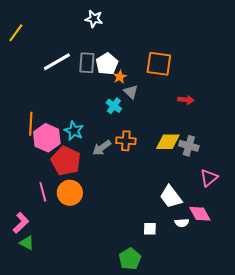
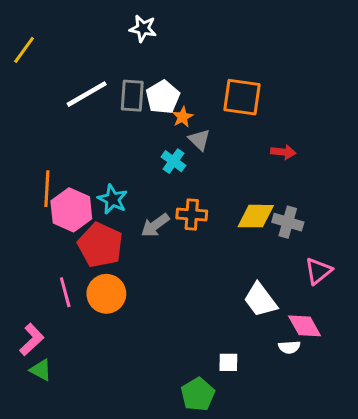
white semicircle: (182, 223) -> (289, 347), moved
white square: (150, 229) -> (228, 362), moved

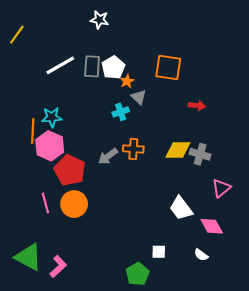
cyan cross: (173, 161) -> (121, 112), turned 35
cyan star: (112, 199) -> (52, 117), moved, turned -30
pink L-shape: (32, 340) -> (58, 267), moved
white semicircle: (289, 347) -> (201, 255), moved, turned 40
green triangle: (41, 370) -> (29, 257), size x1.8

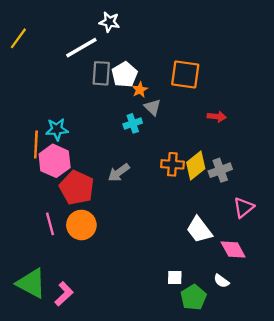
white line: (60, 65) -> (81, 48), moved
orange cross: (133, 149) -> (172, 164), moved
yellow diamond: (178, 150) -> (196, 165), turned -40
gray cross: (200, 154) -> (220, 170), turned -36
green pentagon: (138, 274) -> (193, 297), moved

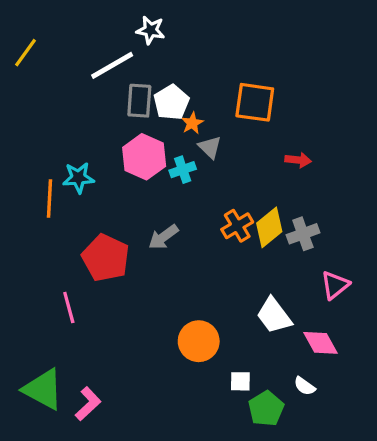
pink hexagon: (55, 161) -> (144, 157), moved
orange cross: (172, 164) -> (237, 226), turned -35
orange circle: (81, 225) -> (199, 341), moved

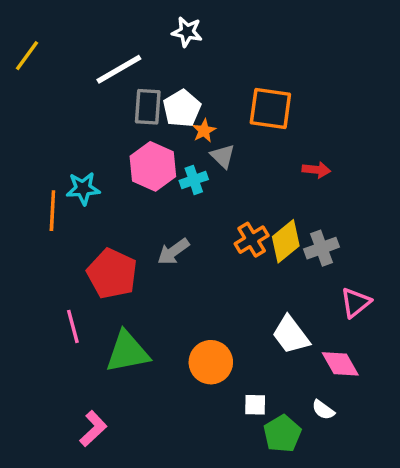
white star: (151, 30) -> (187, 32), moved
green triangle: (43, 389) -> (127, 352), moved, turned -39

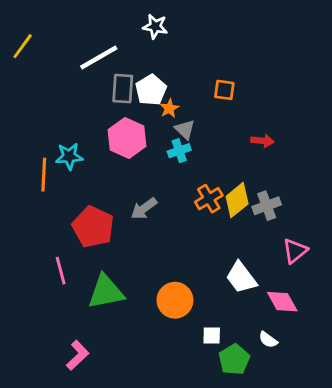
orange square: (270, 108) -> (224, 90), size x0.6
cyan cross: (194, 180) -> (179, 151), moved

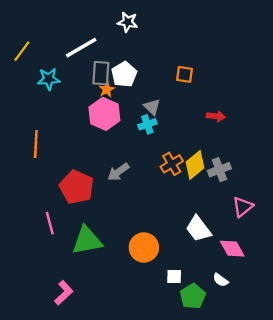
yellow line: (23, 46) -> (22, 51), moved
orange star: (169, 108) -> (107, 89), moved
cyan star: (69, 156) -> (49, 79), moved

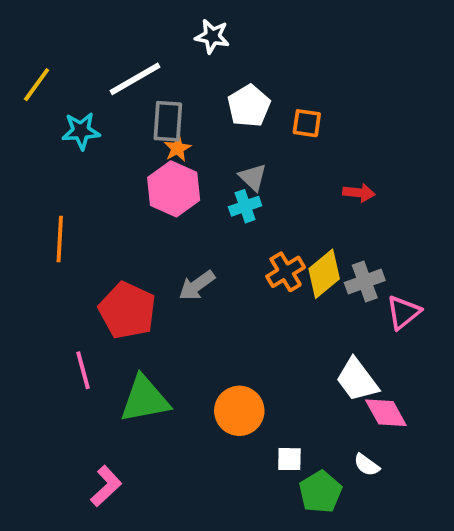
white pentagon: (124, 74) -> (249, 106), moved
pink triangle: (243, 207) -> (403, 312), moved
white trapezoid: (198, 229) -> (357, 380), moved

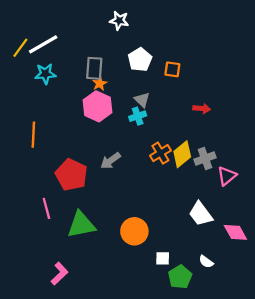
white line: (135, 79) -> (43, 44), moved
pink diamond: (386, 413) -> (235, 232), moved

